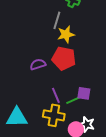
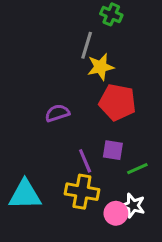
red pentagon: (64, 58) -> (117, 102), moved
purple square: (84, 93) -> (113, 150), moved
green line: (73, 100) -> (137, 169), moved

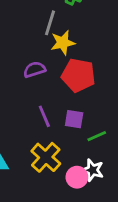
purple semicircle: (57, 113) -> (34, 70), moved
purple line: (85, 161) -> (44, 116), moved
yellow cross: (82, 192) -> (46, 157), turned 32

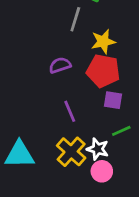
yellow star: (63, 43) -> (103, 42), moved
purple square: (74, 119) -> (113, 100), moved
white star: (92, 170) -> (98, 149), moved

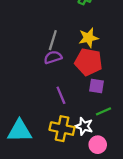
gray line: (75, 19) -> (53, 40), moved
yellow cross: (71, 152) -> (62, 129), turned -30
pink circle: (102, 171) -> (98, 145), moved

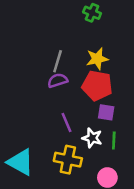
green line: (103, 111) -> (114, 140), turned -63
white star: (84, 126) -> (92, 138), moved
cyan triangle: (20, 131) -> (21, 162), turned 30

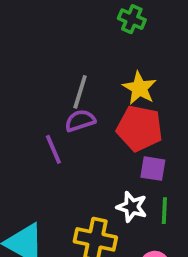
yellow star: (97, 59) -> (139, 88), turned -30
purple line: (67, 123) -> (53, 149), moved

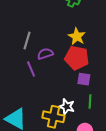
gray line: (80, 92) -> (27, 41), moved
white star: (132, 207) -> (67, 107), moved

